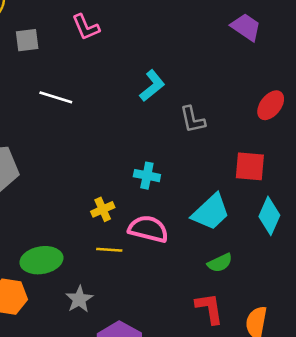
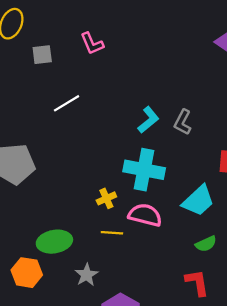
cyan L-shape: (152, 86) -> (148, 120), moved
white line: (56, 97) -> (67, 103), turned -48
gray L-shape: (193, 120) -> (183, 122), turned 40
cyan cross: (147, 176) -> (144, 170), size x1.8

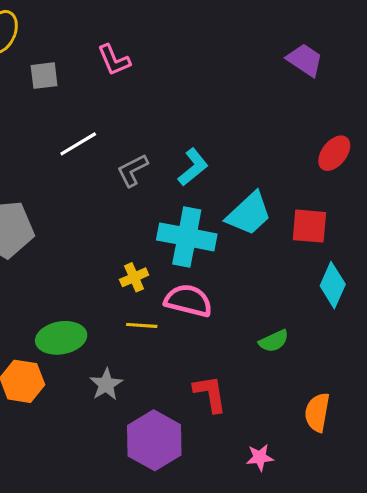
gray L-shape: (183, 122) -> (132, 170), moved, turned 35
cyan trapezoid: (198, 201) -> (249, 214), moved
red L-shape: (197, 283) -> (210, 394), moved

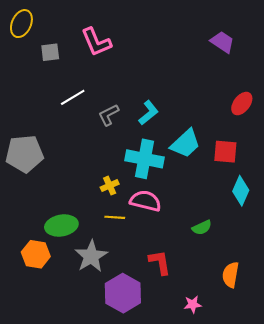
pink L-shape: (114, 60) -> (96, 42), size x1.4
gray star: (106, 384) -> (91, 256), size x1.5

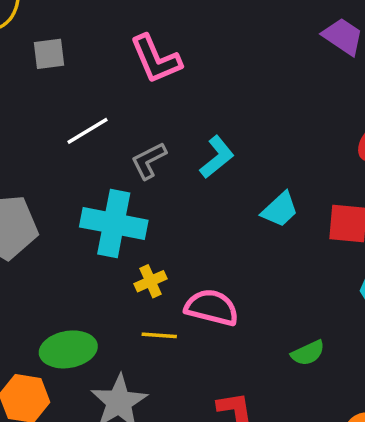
pink L-shape: (96, 42) -> (156, 59), moved
cyan trapezoid: (185, 143) -> (280, 210), size x0.7
cyan cross: (144, 159) -> (114, 224), moved

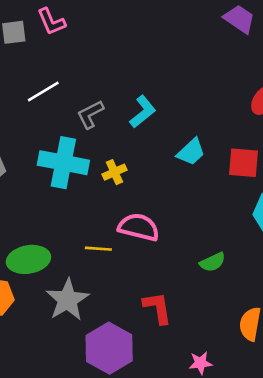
pink L-shape: (156, 59) -> (51, 22), moved, size x0.7
yellow cross: (150, 281) -> (114, 172), moved

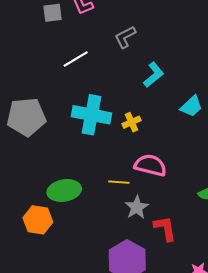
gray L-shape: (90, 114) -> (125, 37), moved
gray star: (67, 300) -> (137, 207), moved, size x0.7

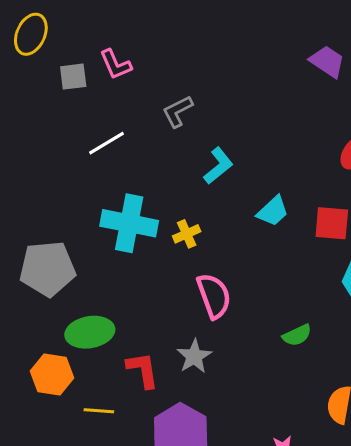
gray pentagon: (26, 117) -> (47, 269), moved
pink semicircle: (150, 165) -> (214, 296), turned 56
yellow line: (119, 182) -> (99, 411), moved
red L-shape: (165, 228) -> (143, 370), moved

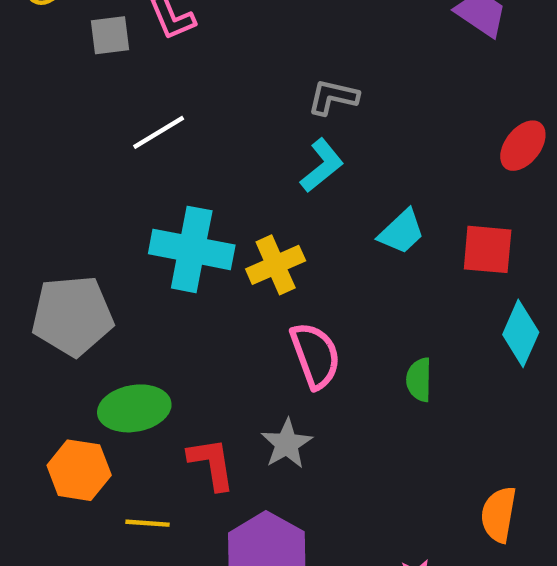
gray L-shape: (178, 111) -> (333, 97), moved, turned 40
yellow cross: (187, 234) -> (276, 265), size x1.4
green semicircle: (297, 335) -> (419, 380), moved, turned 116

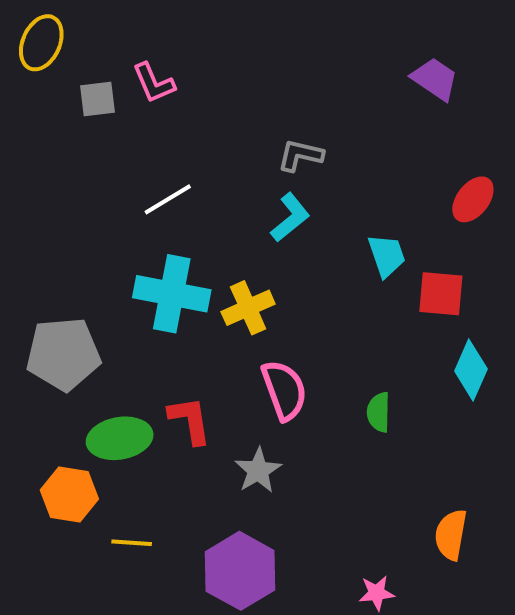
white line: (159, 132) -> (168, 199), moved
cyan trapezoid: (401, 232) -> (387, 256), moved, turned -66
red L-shape: (212, 464) -> (190, 420), moved

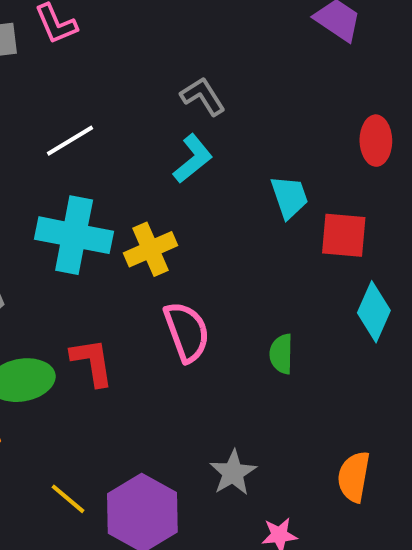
gray L-shape: (300, 155) -> (203, 96), turned 45
red ellipse: (473, 199) -> (376, 141), turned -39
gray star: (258, 470) -> (233, 473), moved
yellow line: (132, 543) -> (68, 499), moved, turned 36

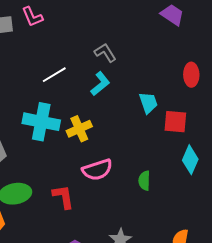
white line: (70, 141) -> (54, 75), moved
pink semicircle: (187, 332) -> (97, 170), turned 92
red L-shape: (92, 362) -> (63, 197), moved

